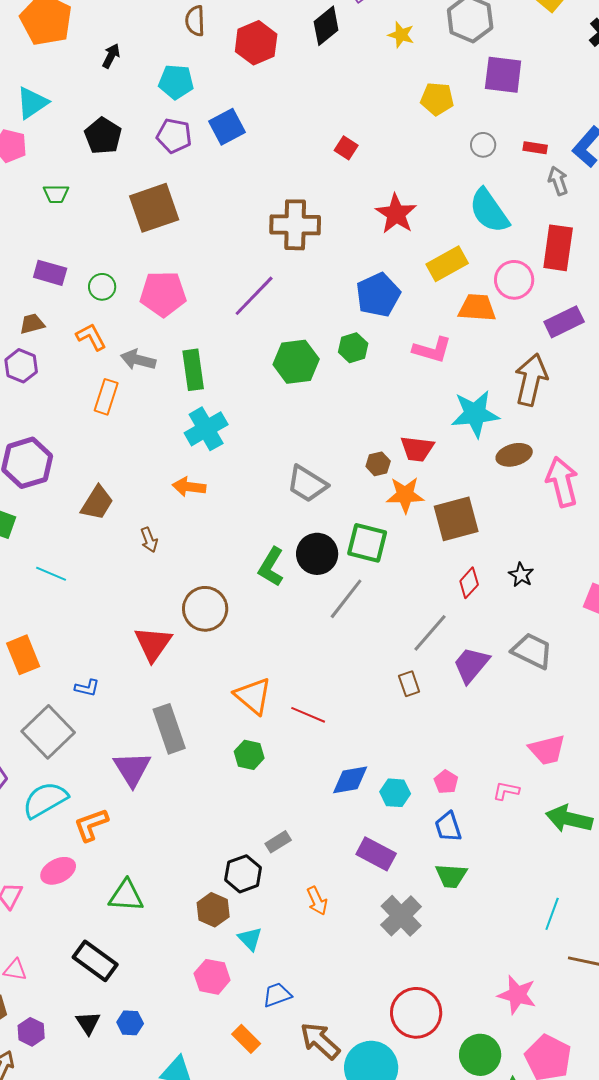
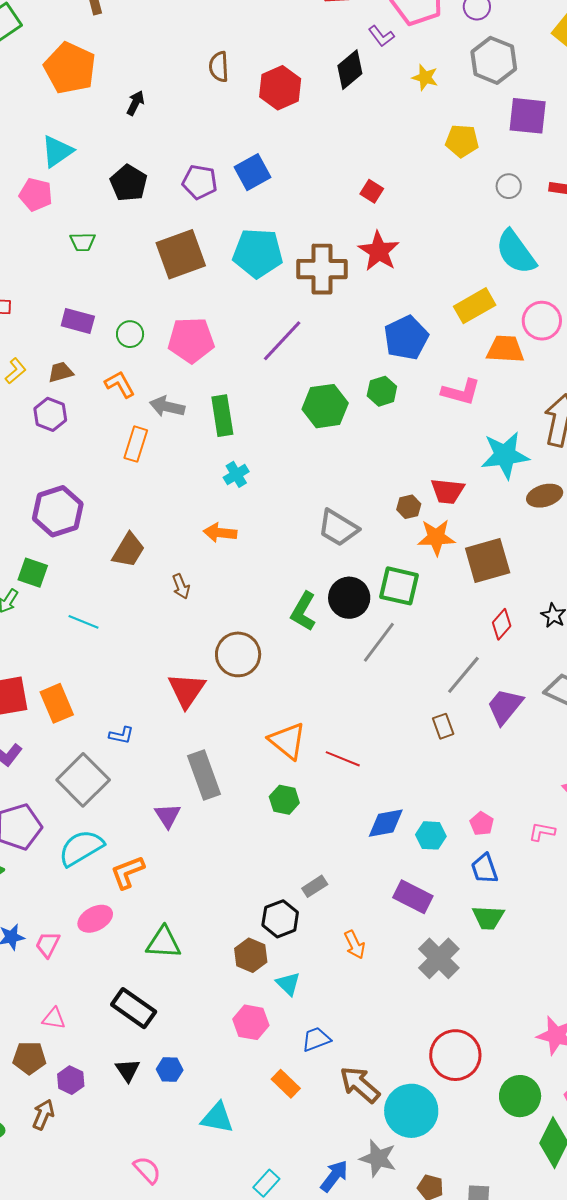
cyan pentagon: (176, 82) -> (258, 253), moved, size x1.4
red star: (396, 214) -> (379, 251), moved
cyan cross: (206, 429) -> (236, 474), size x0.6
purple triangle: (132, 769) -> (168, 816), size x0.7

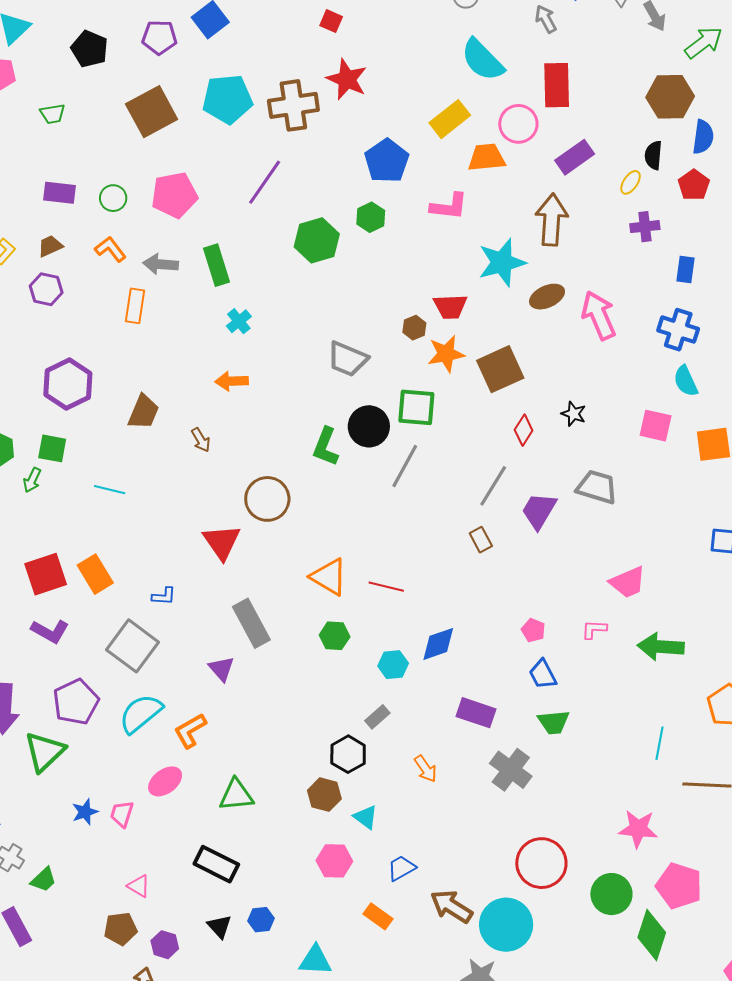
cyan hexagon: (431, 835) -> (393, 665), moved
pink triangle: (54, 1018) -> (139, 886), turned 30

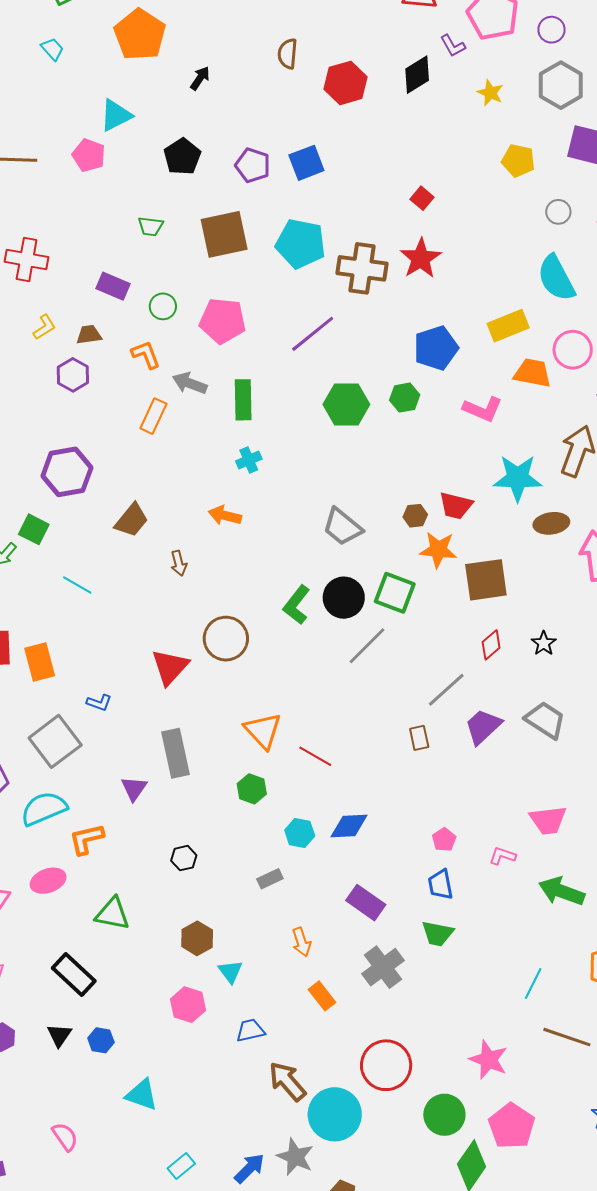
green trapezoid: (53, 114) -> (151, 226), moved
black hexagon: (348, 754) -> (184, 858), moved, size x0.7
orange rectangle: (378, 916) -> (322, 996), moved

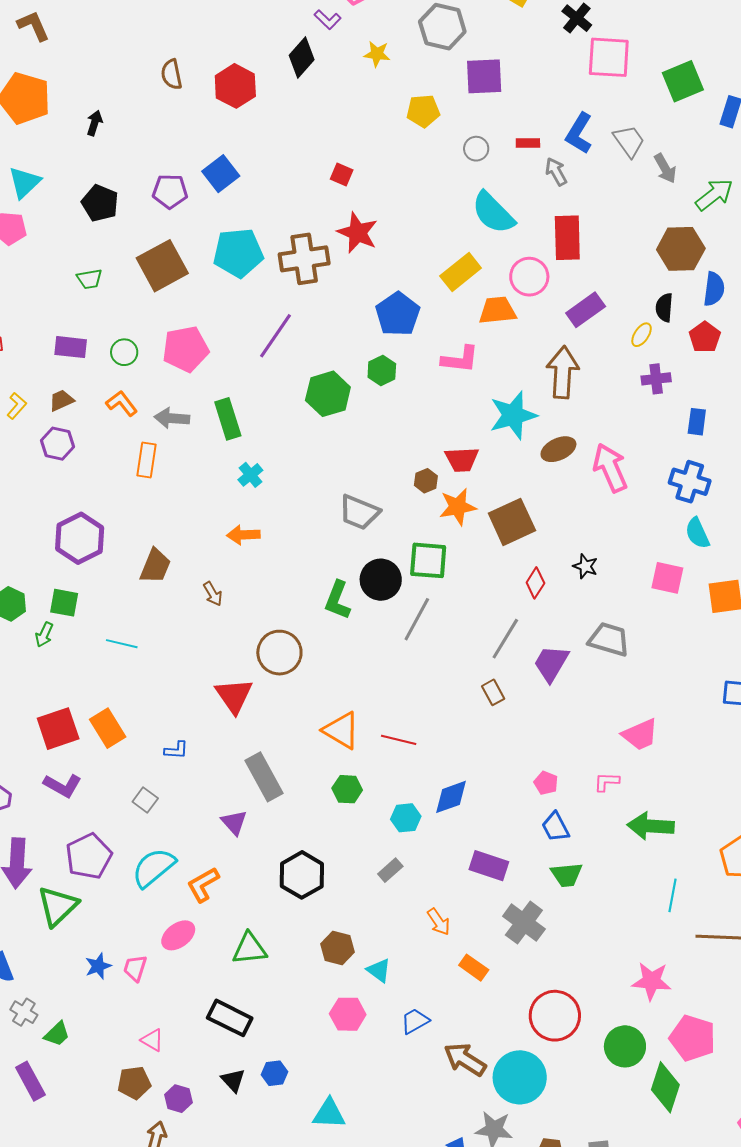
gray square: (55, 741) -> (145, 800), size x0.5
black hexagon: (184, 858) -> (302, 875), size x1.8
green arrow: (562, 891) -> (651, 826), moved

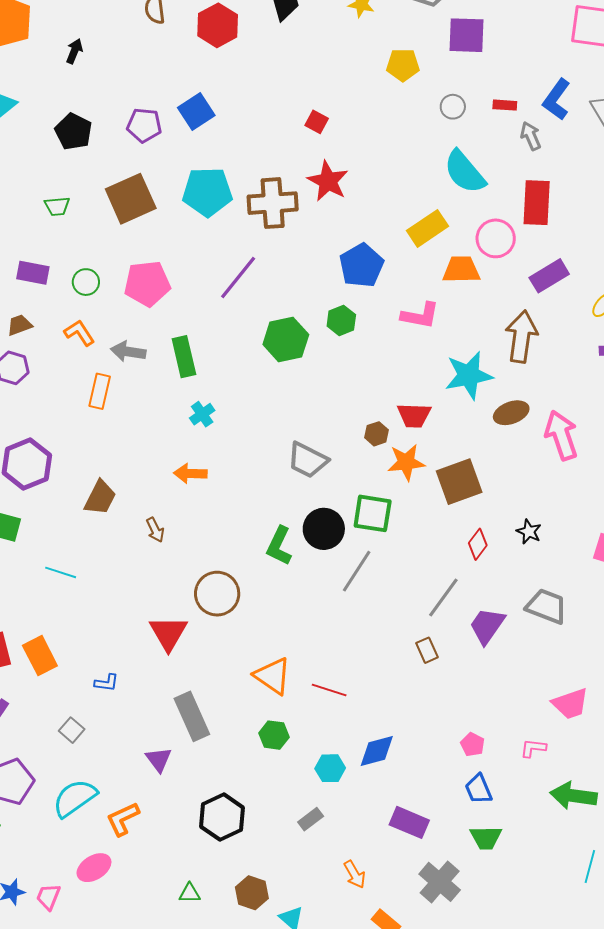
green triangle: (249, 949) -> (190, 893), moved, size x0.6

